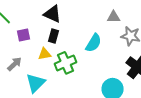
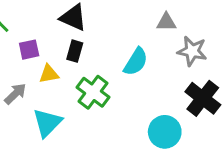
yellow triangle: (45, 54) -> (49, 74), moved
green cross: (66, 63) -> (93, 92), turned -30

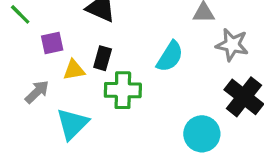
black rectangle: (75, 51) -> (103, 58), moved
green cross: (93, 92) -> (123, 90), turned -36

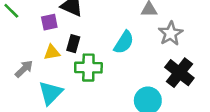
purple square: (52, 43) -> (49, 22), moved
gray star: (232, 45) -> (171, 33), turned 30

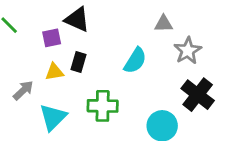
green cross: (88, 68) -> (103, 106), moved

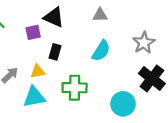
gray triangle: (164, 24) -> (100, 15), moved
yellow triangle: (54, 72) -> (38, 72), moved
cyan triangle: (53, 117) -> (34, 97), turned 35

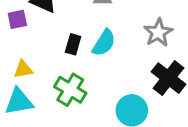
black rectangle: (55, 52) -> (73, 44), moved
green cross: (75, 88) -> (70, 90), turned 30

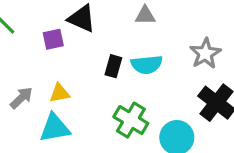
cyan semicircle: (104, 43) -> (147, 65), turned 52
green cross: (70, 90) -> (131, 120), moved

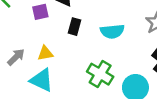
black rectangle: (113, 66) -> (75, 27), moved
cyan triangle: (55, 128) -> (42, 80), turned 35

